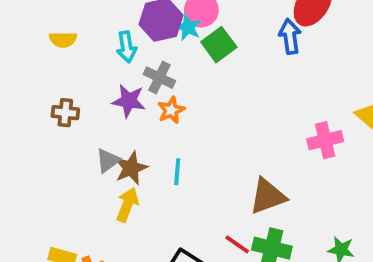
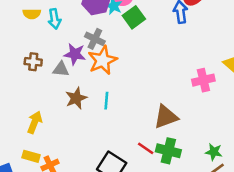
cyan arrow: (127, 47) -> (54, 19), moved
orange star: (171, 110) -> (103, 60), size x1.6
gray triangle: (108, 161) -> (61, 69), moved, turned 42
yellow arrow: (127, 205) -> (35, 122), moved

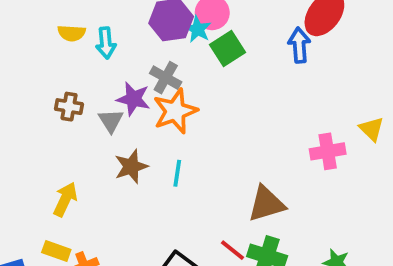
gray triangle: (61, 69) -> (111, 121), turned 48

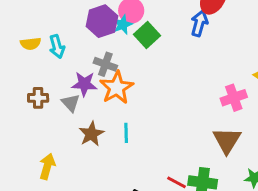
cyan star: (198, 29) -> (123, 25), turned 30
blue arrow: (299, 45) -> (199, 23), turned 30
brown triangle: (266, 204) -> (227, 140), moved, turned -32

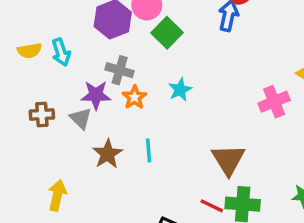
cyan star: (123, 25) -> (180, 90), moved
orange star: (117, 88) -> (134, 97), size x0.6
brown triangle: (227, 140) -> (228, 160), moved

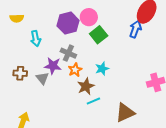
yellow semicircle: (29, 51) -> (17, 18), moved
cyan line: (149, 150) -> (93, 101), moved, turned 64
brown star: (107, 154) -> (86, 86), moved
brown triangle: (228, 160) -> (125, 113), turned 30

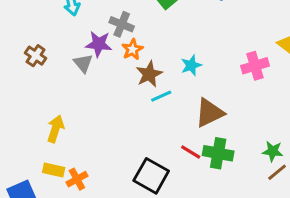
cyan star: (102, 69) -> (191, 65), moved
brown cross: (20, 73) -> (36, 56), moved, turned 32

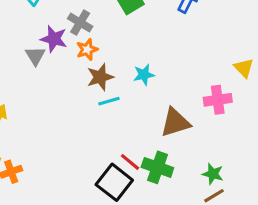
pink cross: (255, 66) -> (218, 100), moved
brown triangle: (209, 113) -> (175, 122), moved
black square: (151, 176) -> (114, 182), moved

